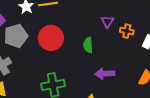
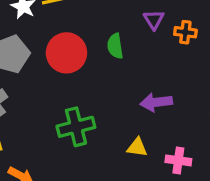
green semicircle: (88, 45) -> (115, 46), moved

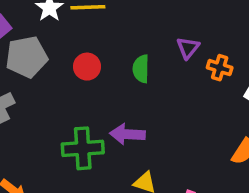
red circle: (66, 53) -> (87, 67), size x0.6
purple arrow: (156, 102) -> (127, 134), moved

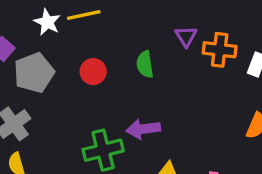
orange cross: (220, 68) -> (220, 50), size x1.4

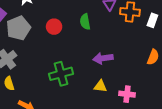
purple arrow: (143, 129) -> (103, 58), moved

